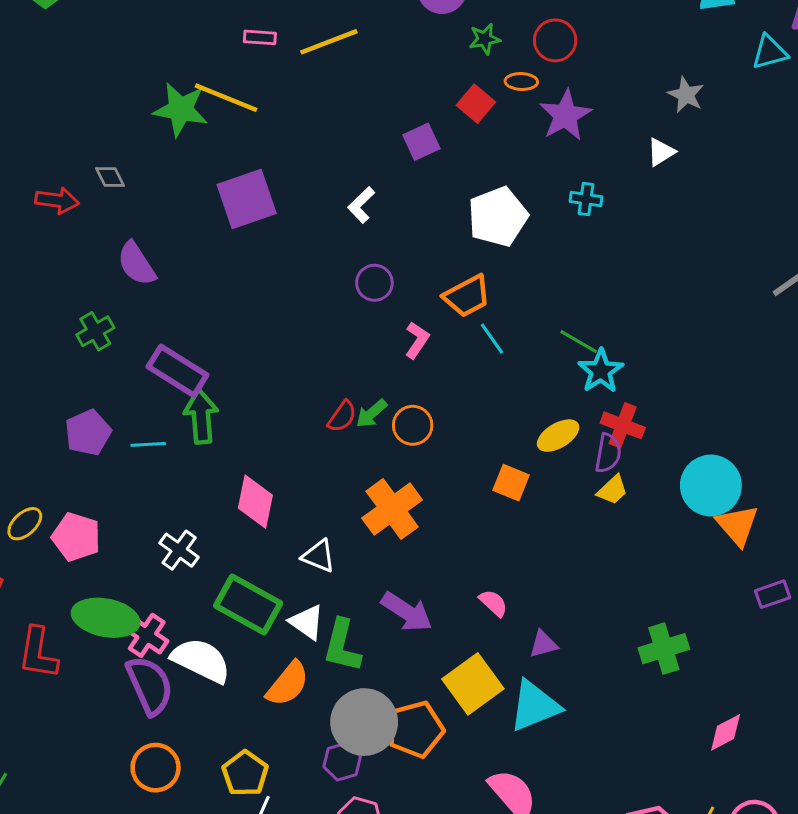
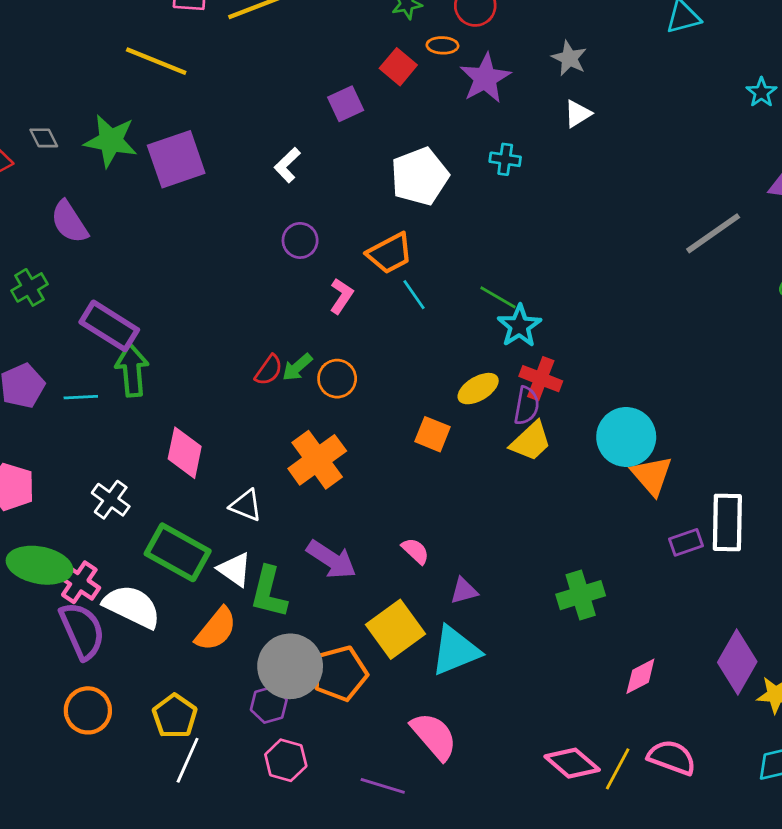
gray star: (686, 95) -> (569, 58), moved
green star: (181, 109) -> (111, 141), moved
yellow trapezoid: (612, 490) -> (531, 441), size x1.4

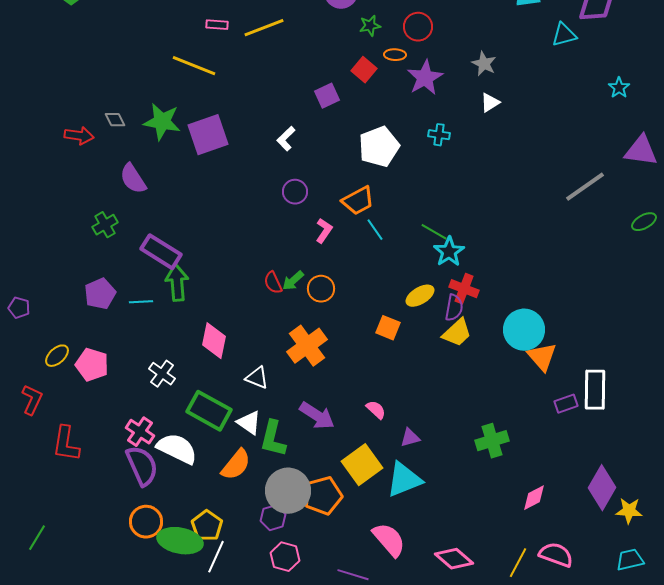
red semicircle: (269, 370) -> (273, 283), turned 120
green ellipse: (39, 565) -> (180, 541), moved
pink diamond: (572, 763) -> (454, 559), moved

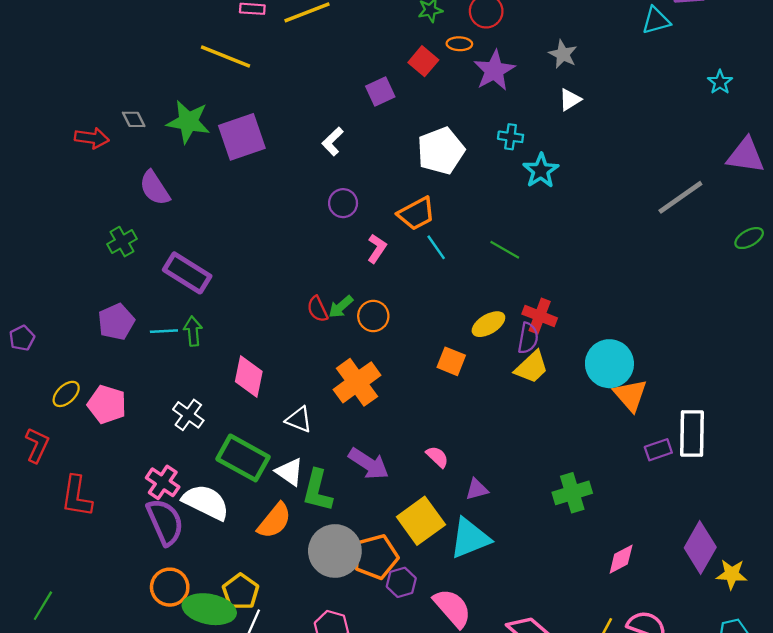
cyan star: (449, 252) -> (541, 171), moved
green arrow: (177, 283) -> (193, 331), moved, size x0.7
purple pentagon: (19, 308) -> (22, 338), turned 30
purple hexagon: (273, 518) -> (401, 582), moved

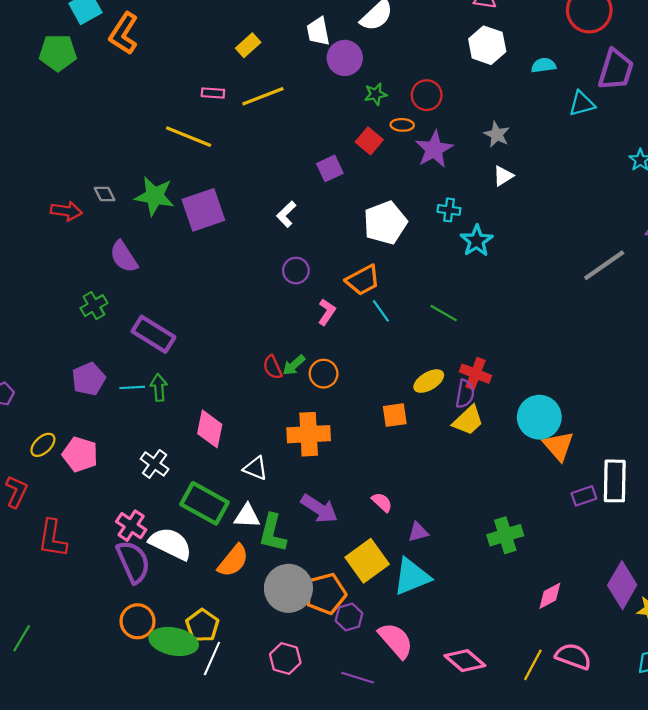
orange square: (451, 361) -> (395, 415), turned -30
orange cross: (357, 382) -> (309, 434), turned 33
white triangle: (290, 472) -> (247, 516), turned -32

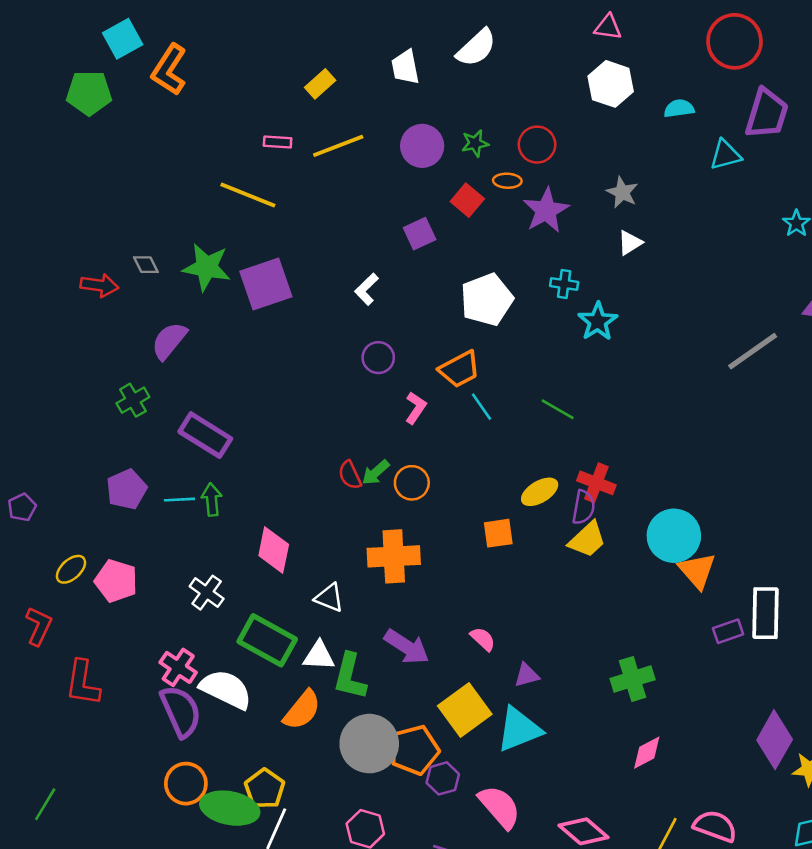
purple circle: (345, 58) -> (422, 146), moved
purple semicircle: (124, 257) -> (169, 341), turned 72
pink diamond: (550, 596) -> (647, 753), moved

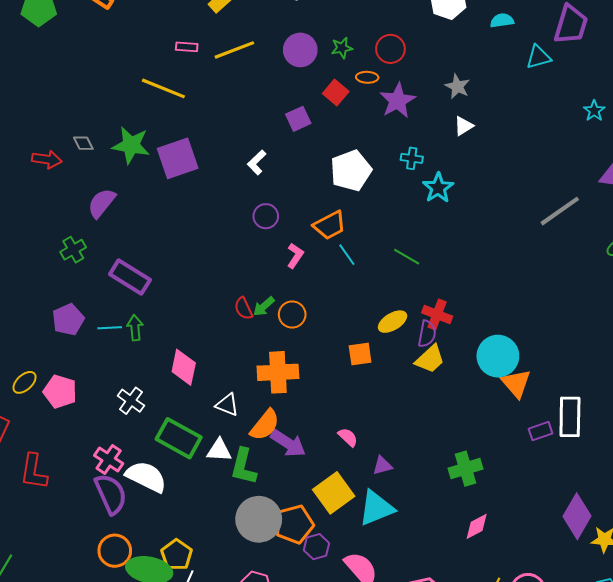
orange semicircle: (302, 710) -> (265, 425), moved

